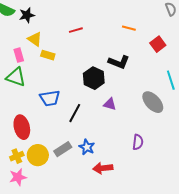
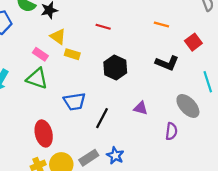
red line: (76, 30) -> (103, 27), turned 32
pink rectangle: (19, 55) -> (40, 54), turned -40
black L-shape: (119, 62) -> (167, 63), moved
black hexagon: (94, 78) -> (115, 67), moved
purple semicircle: (138, 142) -> (171, 131), moved

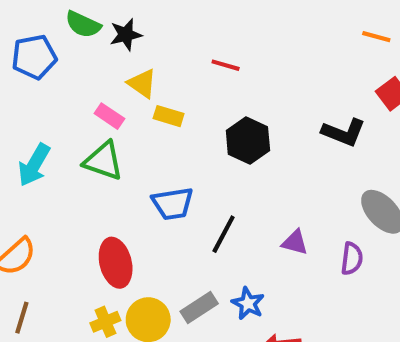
orange line: (161, 24) -> (376, 37), moved
purple triangle: (141, 108) -> (295, 242), moved

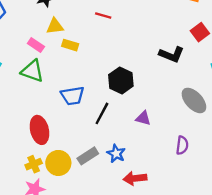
yellow triangle: (142, 83) -> (55, 26), turned -42
black hexagon: (248, 140) -> (121, 80), moved
purple semicircle: (352, 259) -> (182, 145), moved

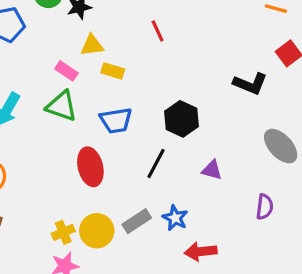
red line: (103, 16) -> (158, 31), turned 49
blue trapezoid: (72, 96) -> (116, 120), moved
red ellipse: (39, 130) -> (90, 167), moved

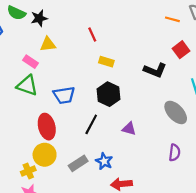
yellow rectangle: (113, 71) -> (106, 62), moved
purple semicircle: (265, 207) -> (175, 153), moved
yellow circle: (97, 231) -> (45, 155), moved

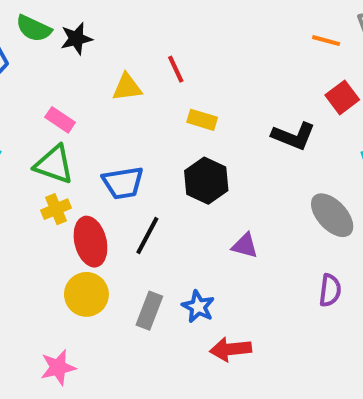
yellow triangle: (48, 44) -> (127, 87), moved
black line: (91, 124) -> (147, 236), moved
gray rectangle: (78, 163) -> (149, 311), turned -36
yellow cross: (28, 171) -> (56, 209), moved

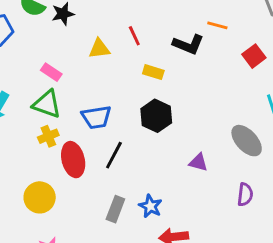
orange line: (326, 41) -> (217, 25), moved
black L-shape: (294, 136) -> (188, 44), moved
purple triangle: (245, 246) -> (198, 162), moved
yellow circle: (86, 294) -> (40, 197), moved

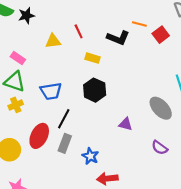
red square: (254, 56) -> (161, 35), moved
red ellipse: (73, 160) -> (39, 136), moved, turned 40
purple semicircle: (245, 195) -> (160, 148), turned 119
gray rectangle: (115, 209) -> (65, 143), moved

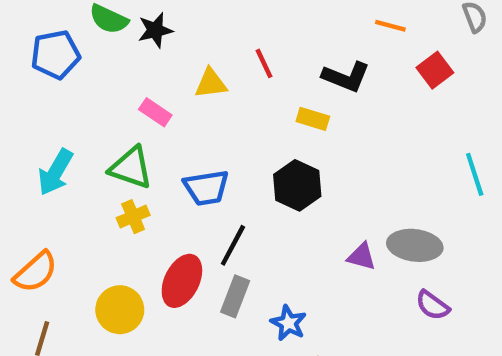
orange line: (139, 24) -> (390, 26), moved
pink rectangle: (18, 58) -> (155, 112), moved
yellow rectangle: (92, 58) -> (313, 119), moved
gray ellipse: (161, 108) -> (415, 245), moved, turned -40

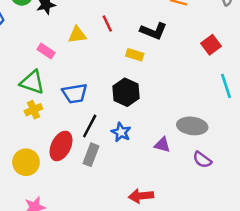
red square: (435, 70) -> (211, 45), moved
purple triangle: (362, 256) -> (162, 145), moved
blue star: (288, 323) -> (121, 132), moved

